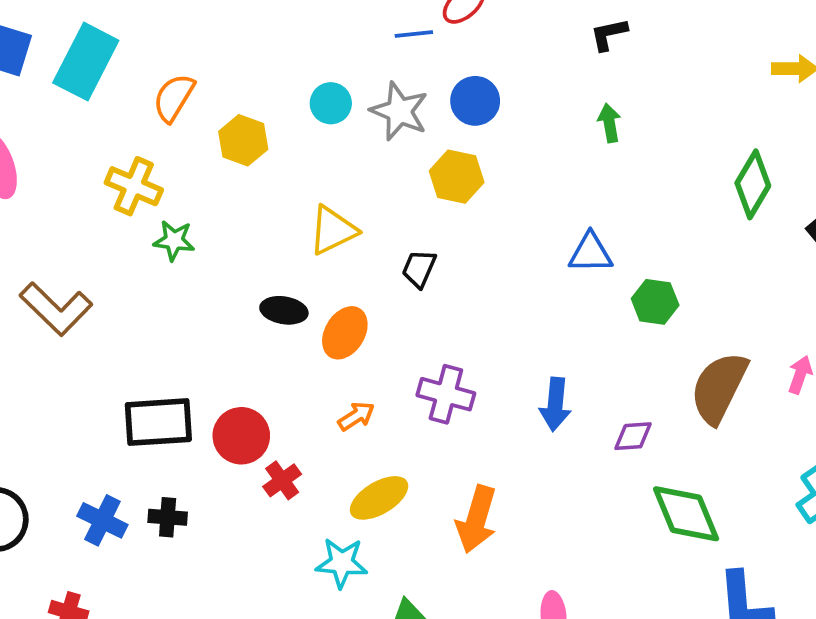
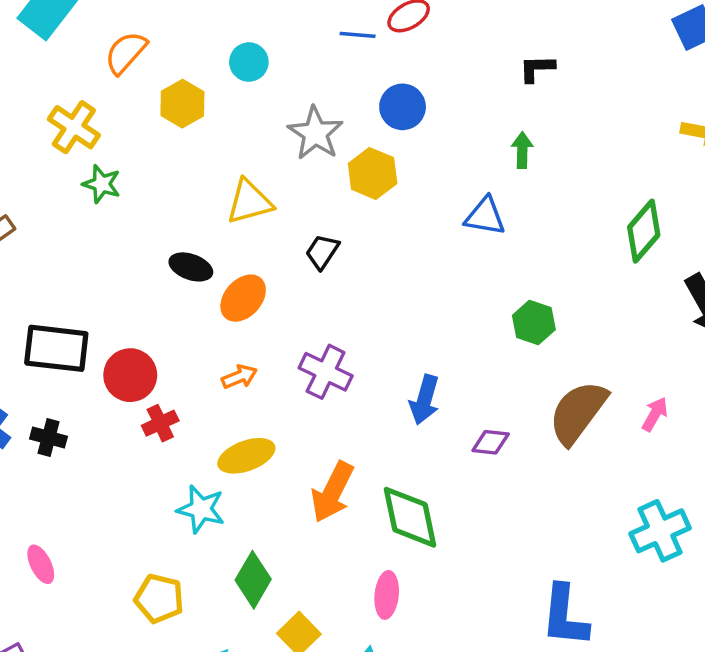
cyan circle: (331, 103) -> (249, 62), moved
gray star: (399, 111) -> (315, 133), moved
blue triangle: (591, 253) -> (485, 216), moved
green diamond: (686, 514) -> (410, 517), moved

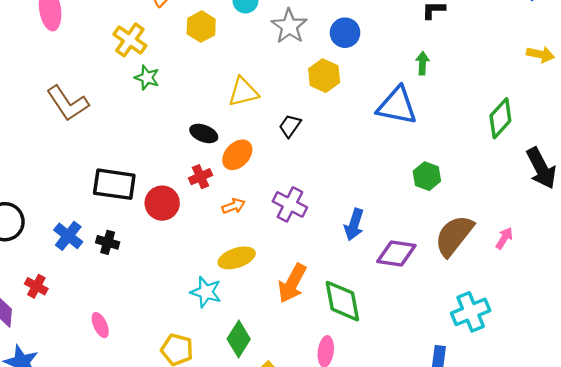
gray star: (315, 133) -> (289, 26), moved
blue triangle: (485, 216) -> (397, 106), size x1.5
red cross: (160, 423) -> (201, 177), moved
purple diamond: (491, 442) -> (396, 254), size x1.6
cyan cross: (660, 531) -> (471, 312), moved

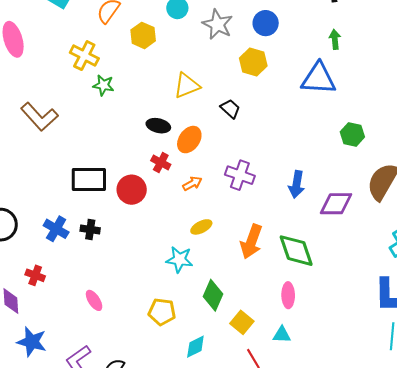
black trapezoid: (290, 126) -> (230, 109), turned 105
red cross: (201, 177) -> (161, 163), turned -30
yellow ellipse: (237, 258) -> (201, 227), size x0.7

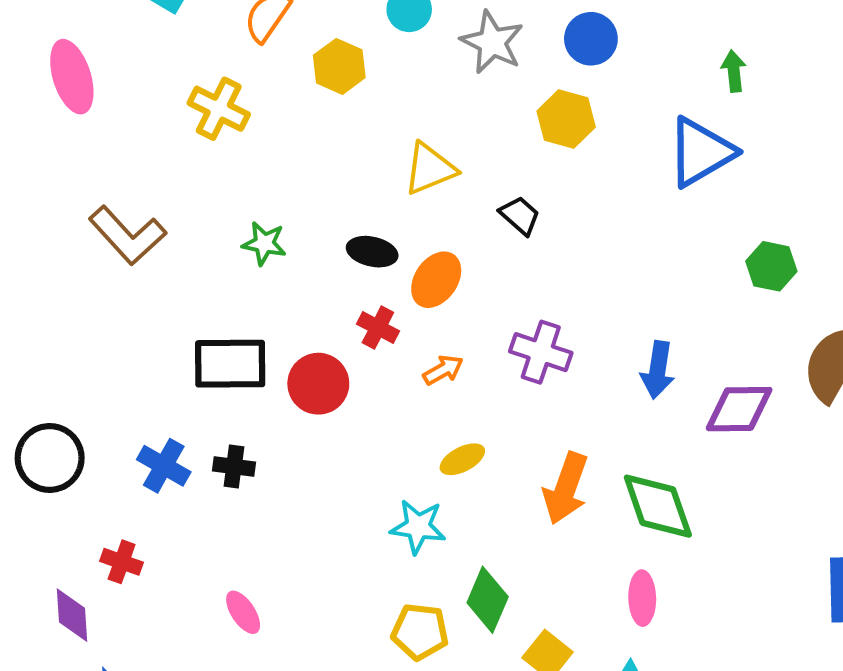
blue triangle: (318, 79) -> (701, 152), turned -33
green star: (103, 85) -> (264, 243), moved
yellow pentagon: (162, 312) -> (420, 632), moved

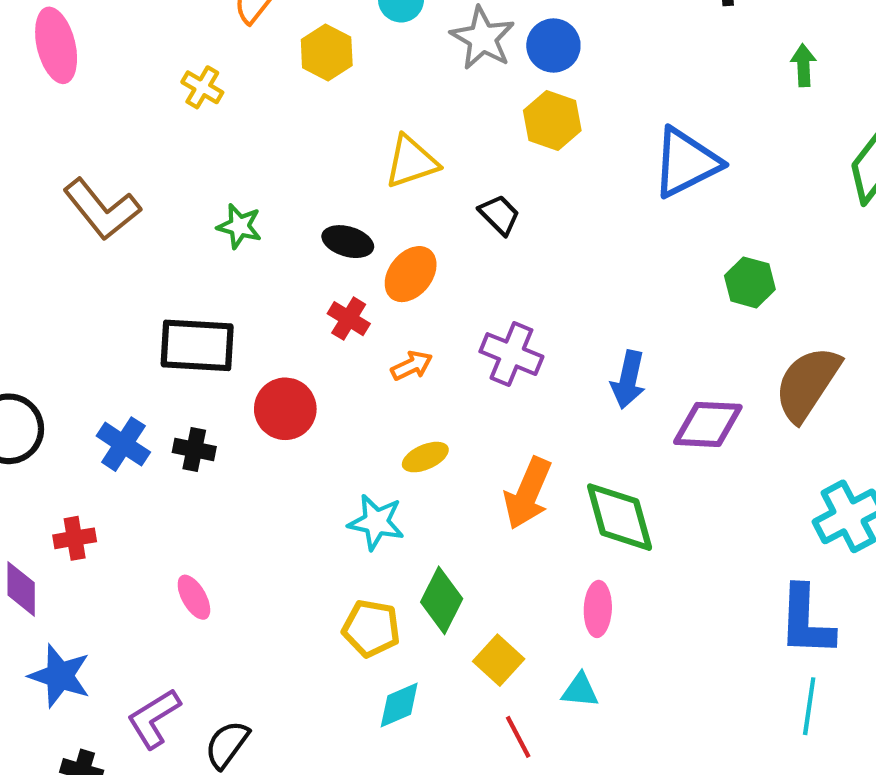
blue circle: (591, 39) -> (553, 46), moved
green arrow: (734, 71) -> (803, 65), moved
yellow cross: (219, 109) -> (202, 87), size x0.7
red circle: (318, 384) -> (285, 409), moved
red cross: (122, 562) -> (75, 538), turned -33

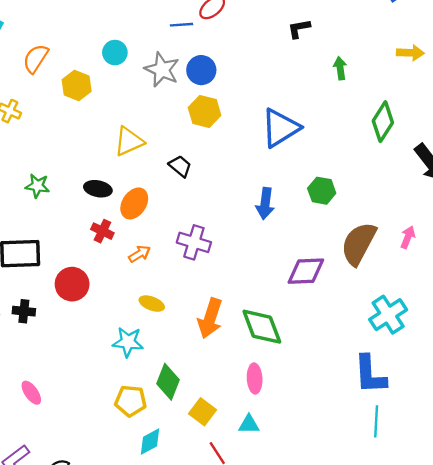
blue arrow: (628, 380) -> (265, 204), moved
yellow ellipse: (425, 457) -> (152, 304), turned 50

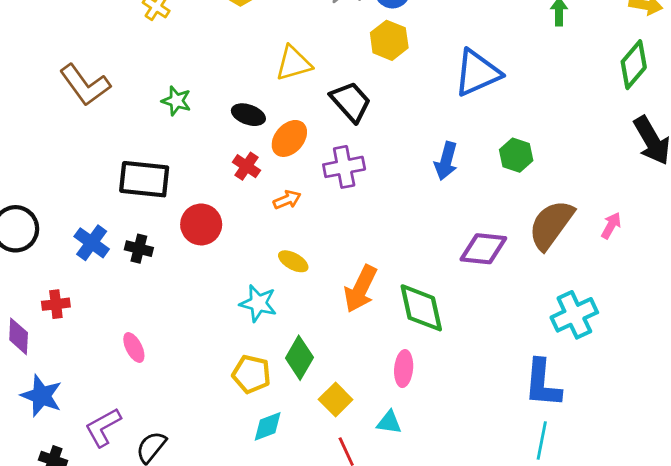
green diamond: (383, 122) -> (634, 65), moved
black trapezoid: (180, 166) -> (351, 102), size x1.5
purple cross: (194, 242) -> (344, 167), moved, turned -36

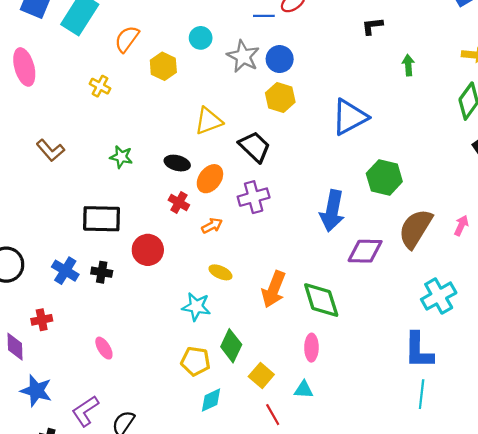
brown L-shape: (85, 85) -> (50, 150), size x0.7
green hexagon: (516, 155) -> (384, 178), size x1.4
blue arrow: (446, 161) -> (332, 211), moved, size x1.4

